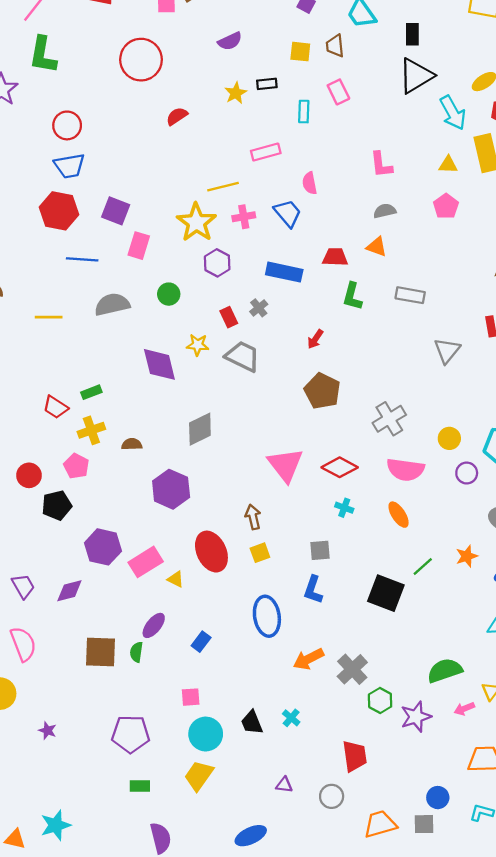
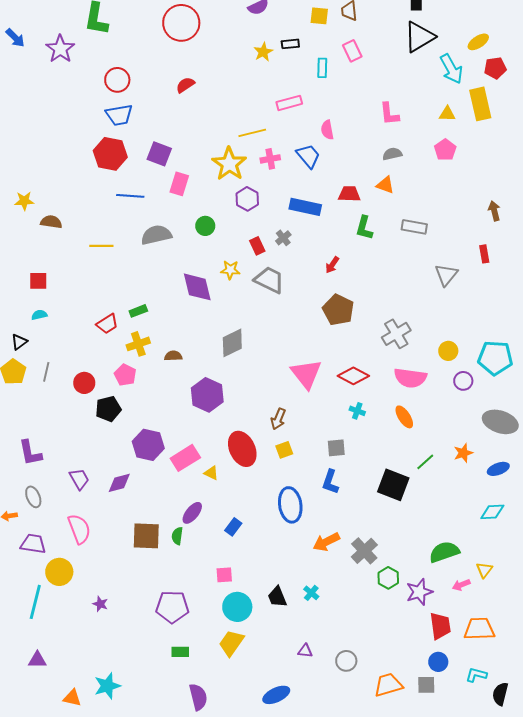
red semicircle: (177, 116) -> (185, 85), moved
red trapezoid: (56, 407) -> (107, 324), turned -65
brown arrow: (253, 517) -> (278, 419), turned -145
red trapezoid: (355, 756) -> (440, 626), moved

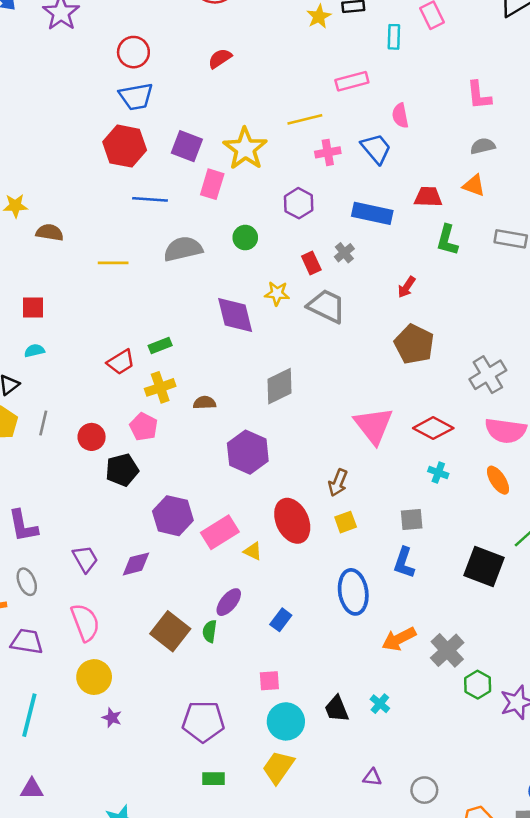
yellow star: (229, 164) -> (245, 149), moved
brown square: (146, 536) -> (170, 631), turned 36
yellow circle: (59, 572) -> (94, 677), moved

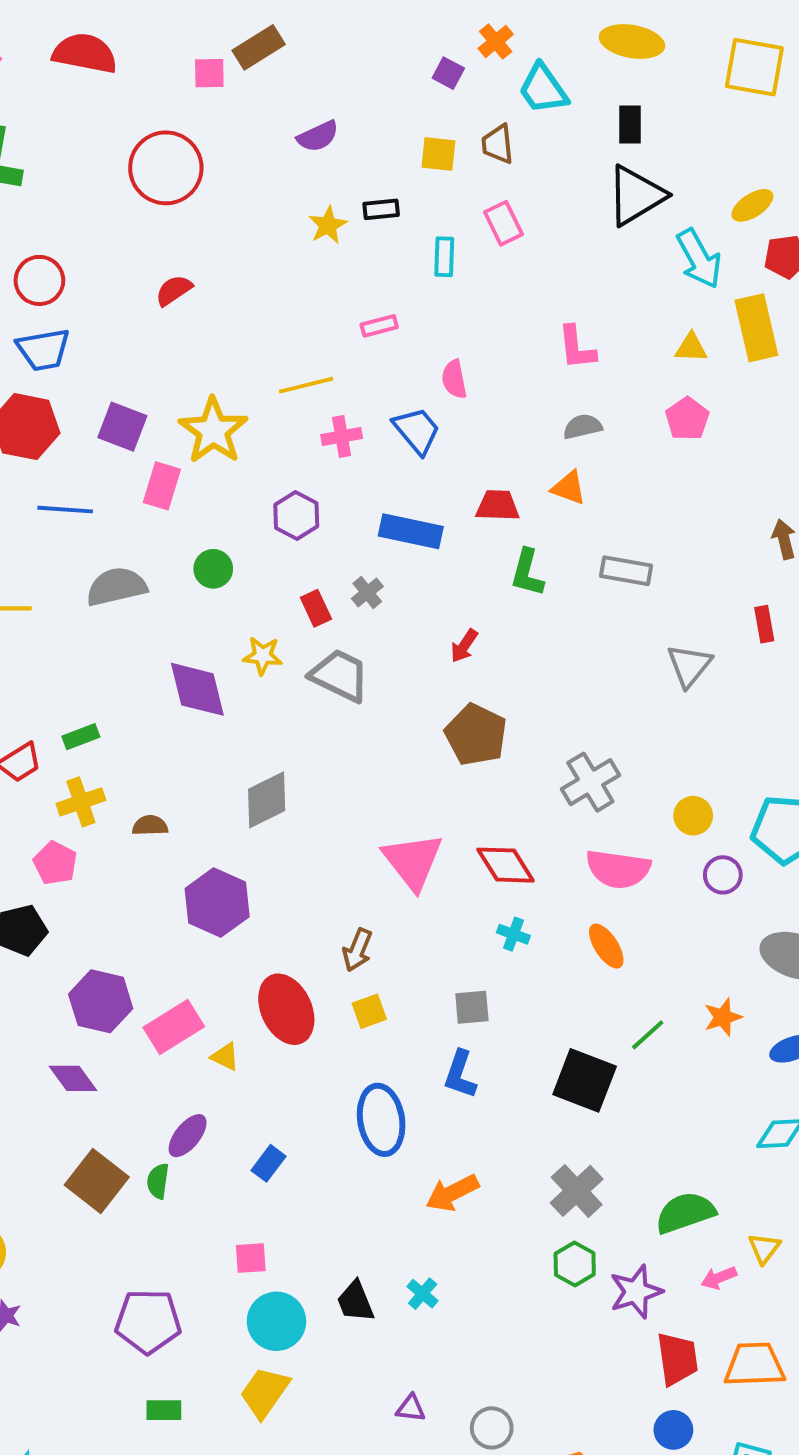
pink rectangle: (352, 81) -> (379, 326), size x0.7
red diamond: (433, 428) -> (506, 865), turned 30
purple diamond: (136, 564) -> (73, 1078), moved, turned 68
gray cross: (447, 650) -> (577, 1191), moved

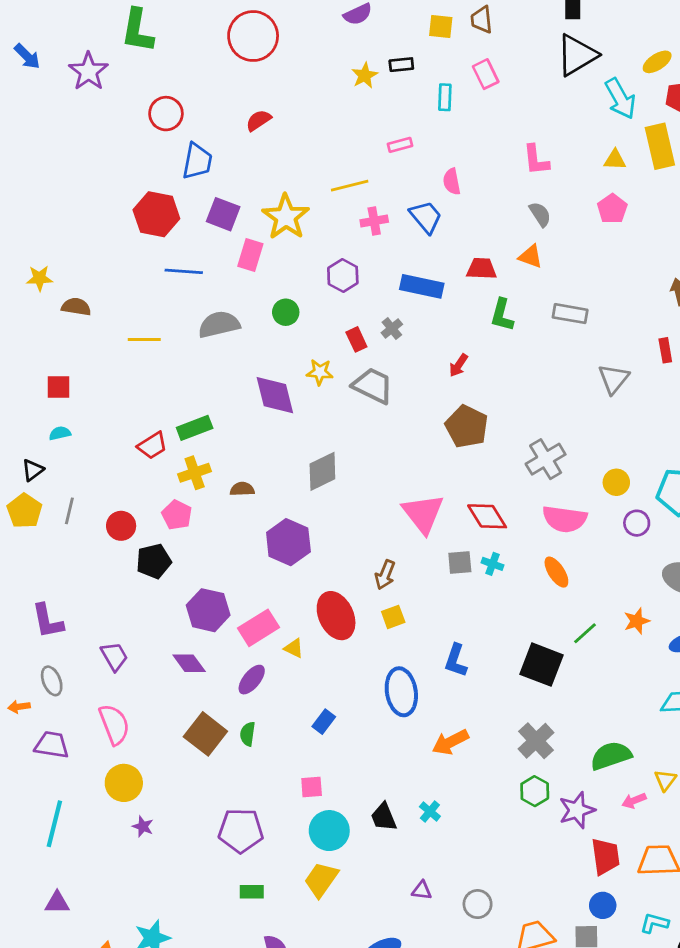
blue trapezoid: (43, 350) -> (197, 161), moved, turned -69
gray semicircle: (583, 427) -> (540, 214), turned 70
green rectangle: (81, 737) -> (195, 428), size x1.4
gray square: (472, 1007) -> (460, 563), moved
purple ellipse: (188, 1136) -> (252, 680), moved

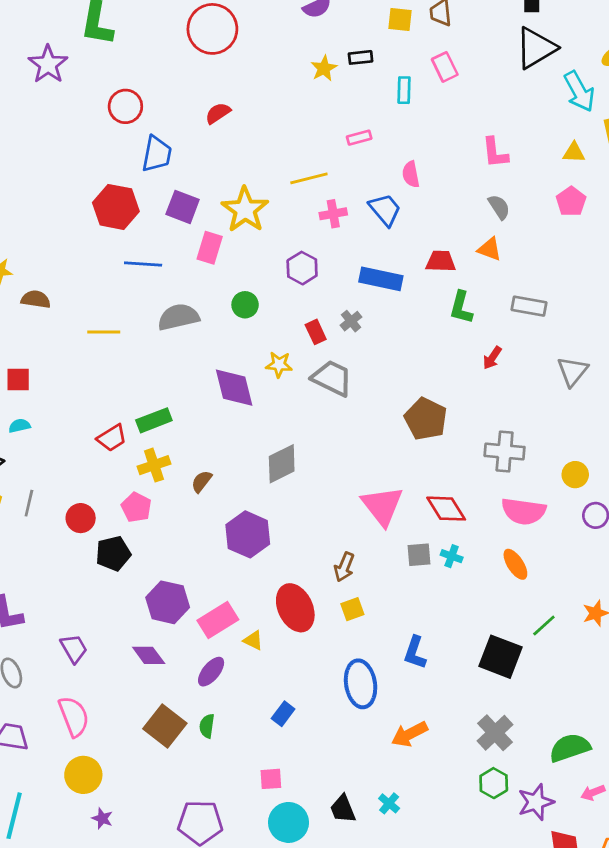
red arrow: (458, 365) -> (492, 358), moved
gray cross: (546, 459) -> (505, 452), turned 36
brown semicircle: (242, 489) -> (202, 481), turned -50

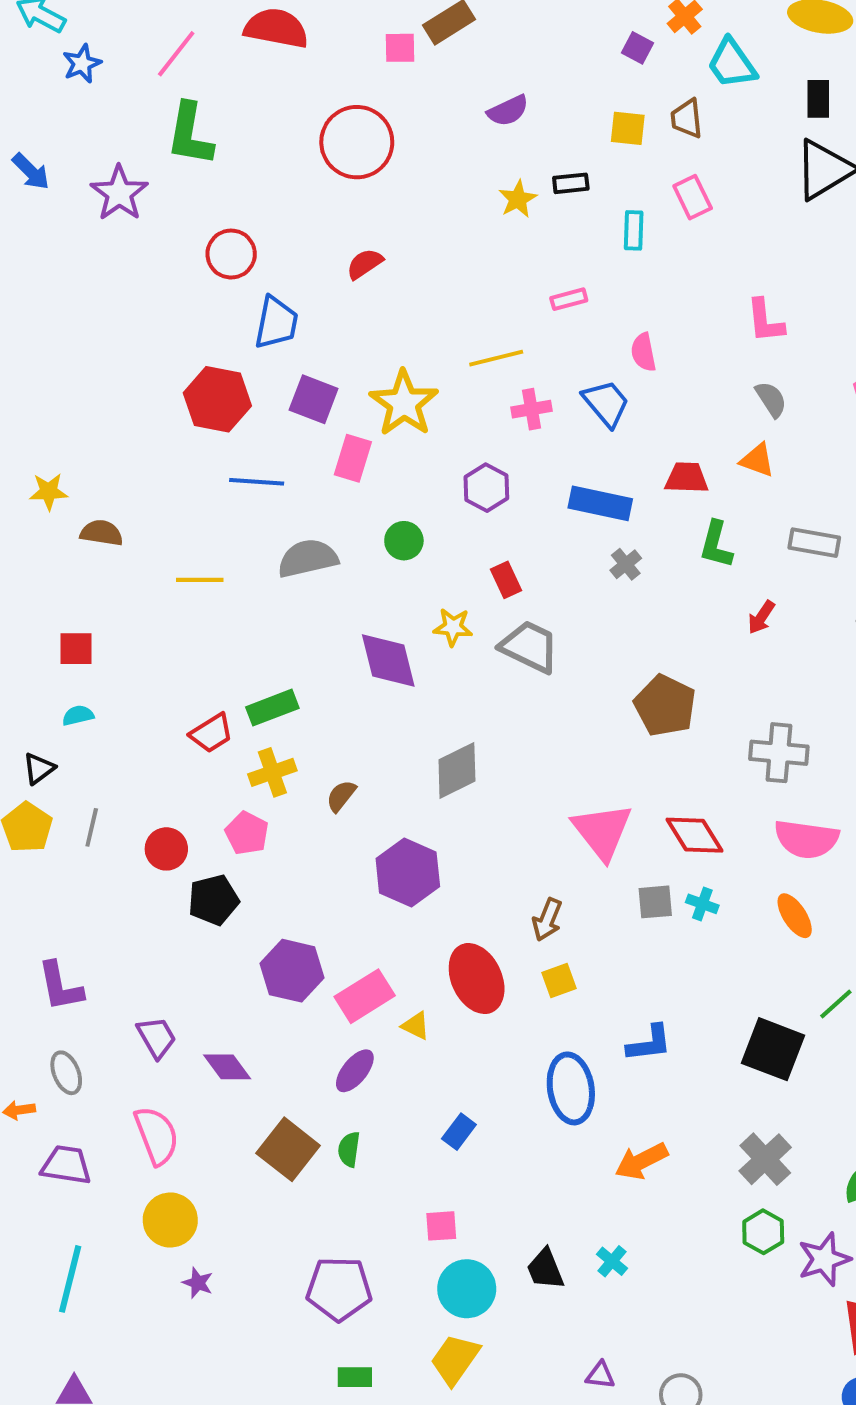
gray cross: (351, 321) -> (626, 564), moved
blue L-shape: (415, 653) -> (649, 1043), turned -116
purple diamond: (149, 655) -> (227, 1067), moved

